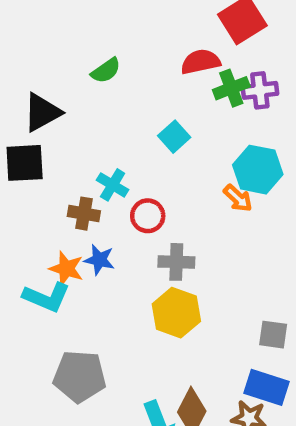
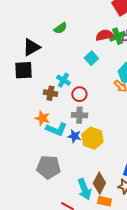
red semicircle: (201, 62) -> (104, 35), moved
blue star: (99, 260) -> (74, 136), moved
gray cross: (176, 262) -> (79, 115), moved
cyan L-shape: (47, 297) -> (56, 129), moved

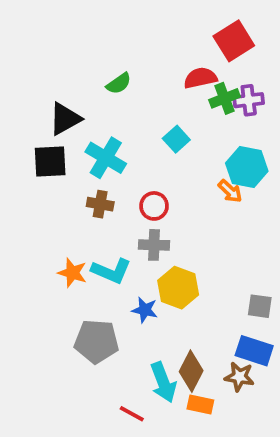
red semicircle: (104, 35) -> (200, 78), moved
cyan cross: (63, 80) -> (106, 158), moved, size x1.5
orange star: (42, 118) -> (72, 273), moved
blue star: (74, 136) -> (145, 310), moved

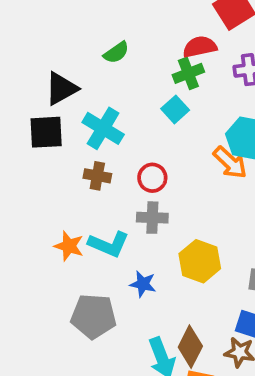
green cross: (225, 98) -> (188, 73), moved
orange arrow: (230, 191) -> (230, 163), size x1.4
yellow hexagon: (178, 288) -> (200, 261), moved

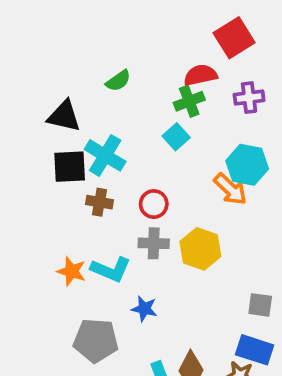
black triangle: (61, 89) -> (64, 116), turned 42
black square: (46, 132) -> (70, 167), moved
yellow hexagon: (200, 261) -> (200, 249), moved

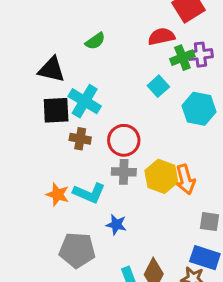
green cross: (189, 101) -> (182, 58), moved
cyan square: (176, 137) -> (158, 86), moved
orange arrow: (230, 189) -> (185, 179), moved, turned 32
red circle: (154, 204) -> (124, 140), size x1.4

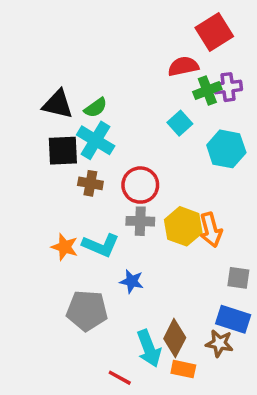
green semicircle: (95, 41) -> (96, 108), moved

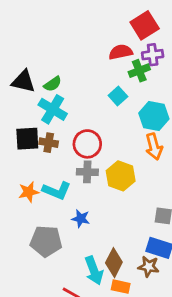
purple cross: (228, 87) -> (153, 55), moved
black square: (63, 151) -> (27, 139), moved
orange arrow: (211, 230) -> (154, 147), moved
orange star: (65, 247) -> (29, 192), turned -30

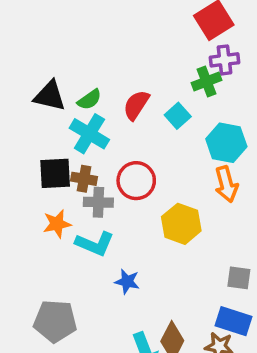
red semicircle: (121, 52) -> (136, 105), moved, turned -45
gray cross: (87, 172) -> (98, 202), moved
orange star: (29, 192) -> (57, 224), moved
gray pentagon: (46, 241) -> (55, 321), moved

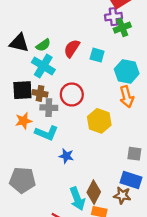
purple cross: (225, 60) -> (113, 17), moved
green cross: (206, 82) -> (122, 28), moved
cyan square: (178, 116) -> (97, 55), turned -32

